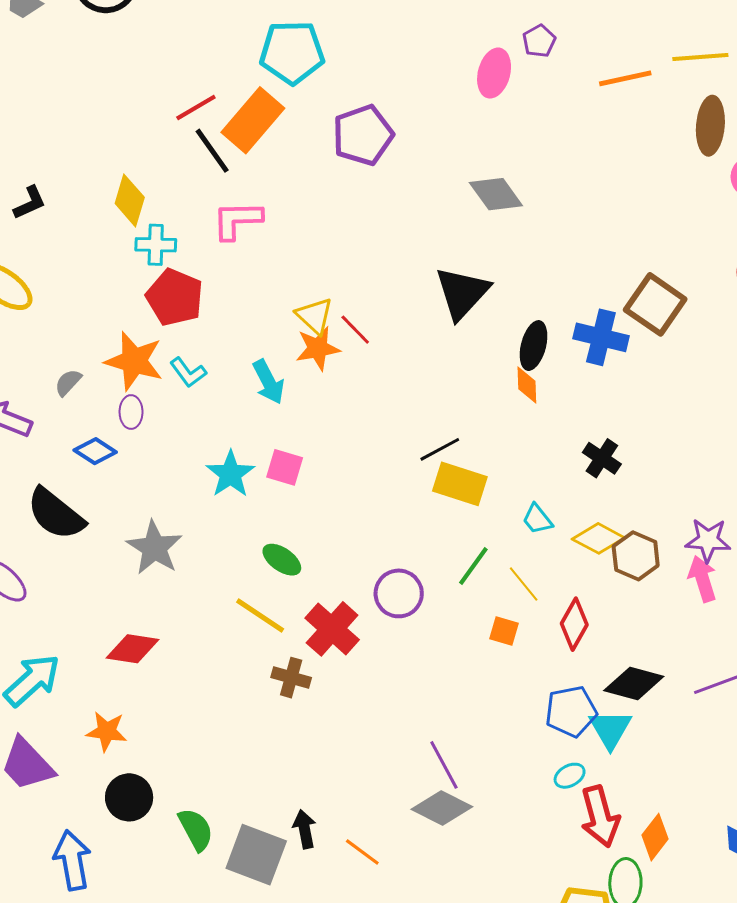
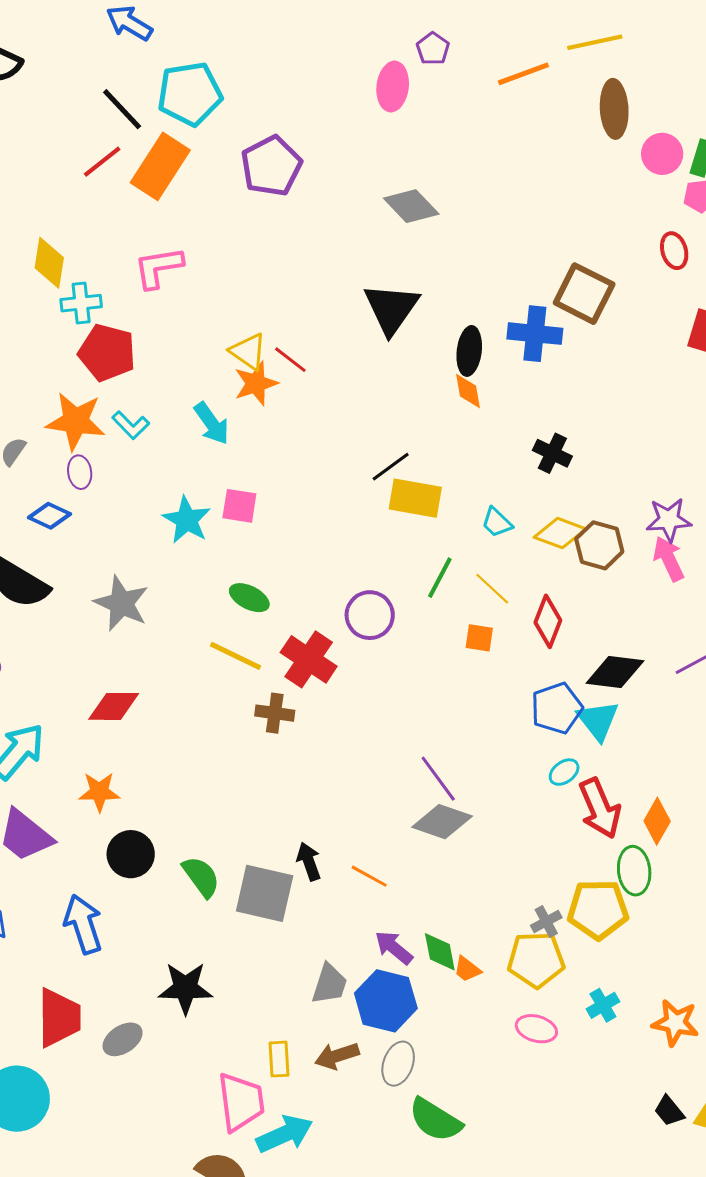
black line: (212, 151) -> (122, 109), moved

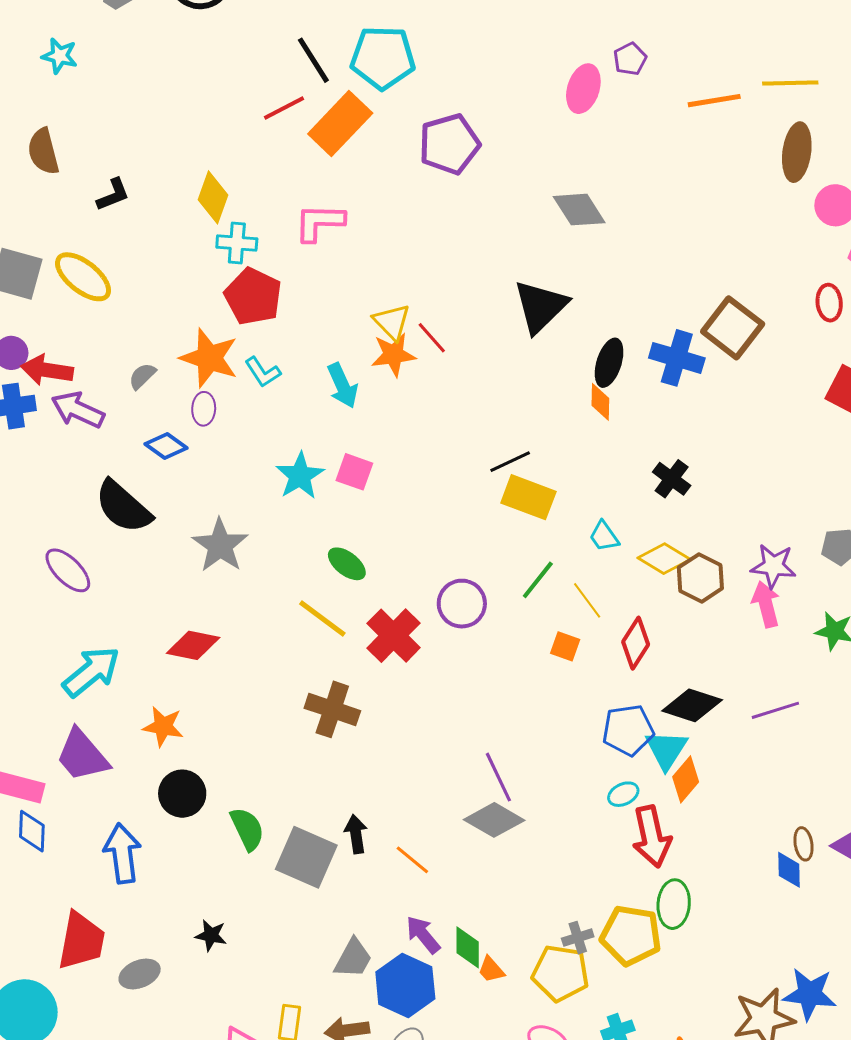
brown cross: (275, 713) -> (332, 709), moved, size x1.4
orange diamond: (657, 821) -> (686, 779), moved
black star: (185, 988) -> (211, 935), size x0.6

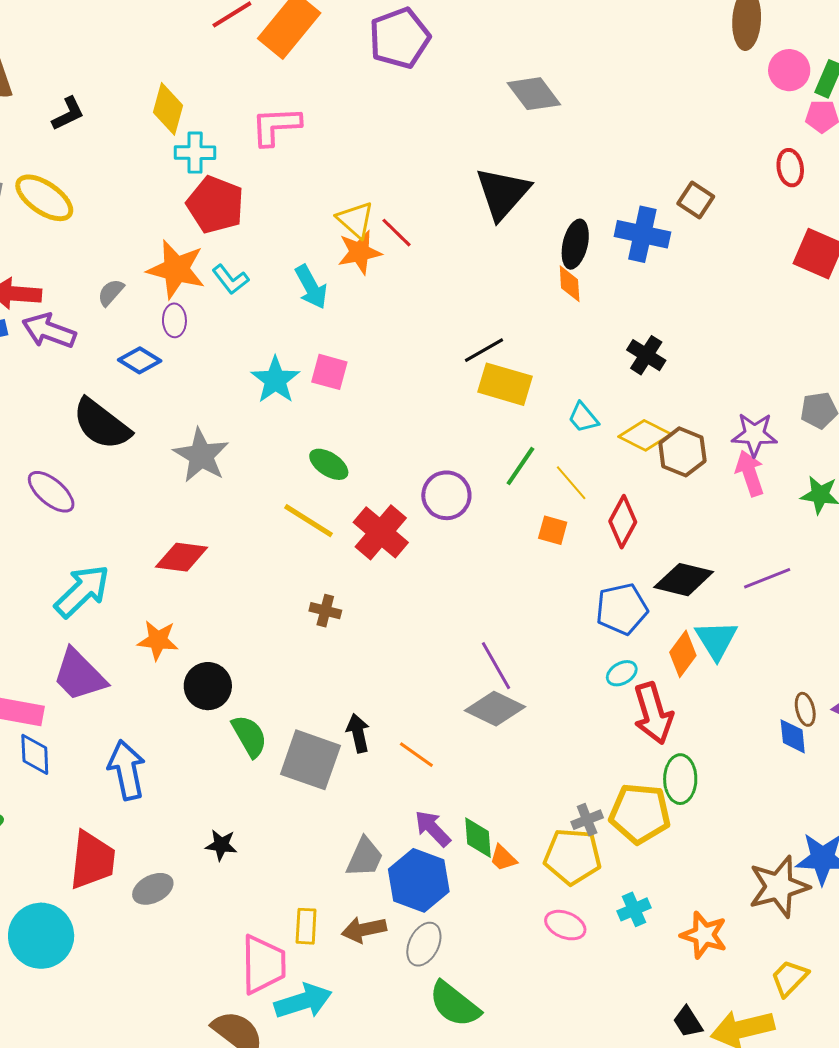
brown square: (733, 328) -> (696, 200), size x0.6
brown cross: (332, 709) -> (325, 611), size x0.6
cyan triangle: (666, 750) -> (716, 640), moved
black circle: (182, 794) -> (208, 686), moved

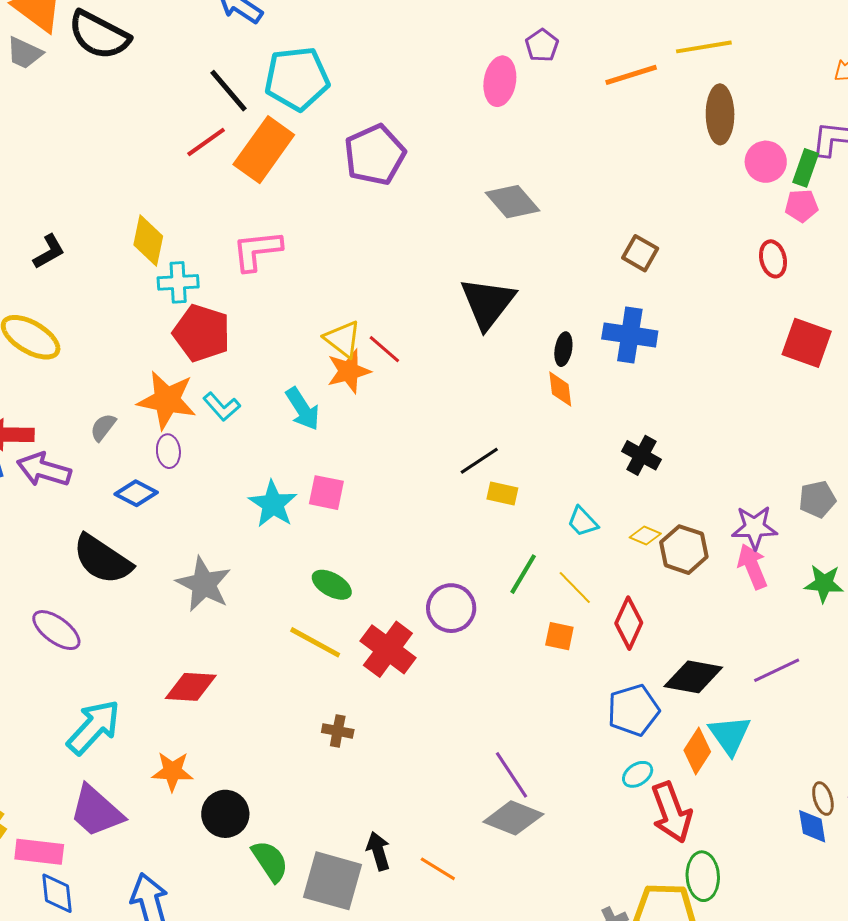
brown square: (696, 200) -> (640, 253), moved
black ellipse: (575, 244) -> (563, 349), size x0.7
yellow rectangle: (505, 384) -> (502, 493), size x0.6
yellow diamond: (645, 435) -> (645, 535), size x0.6

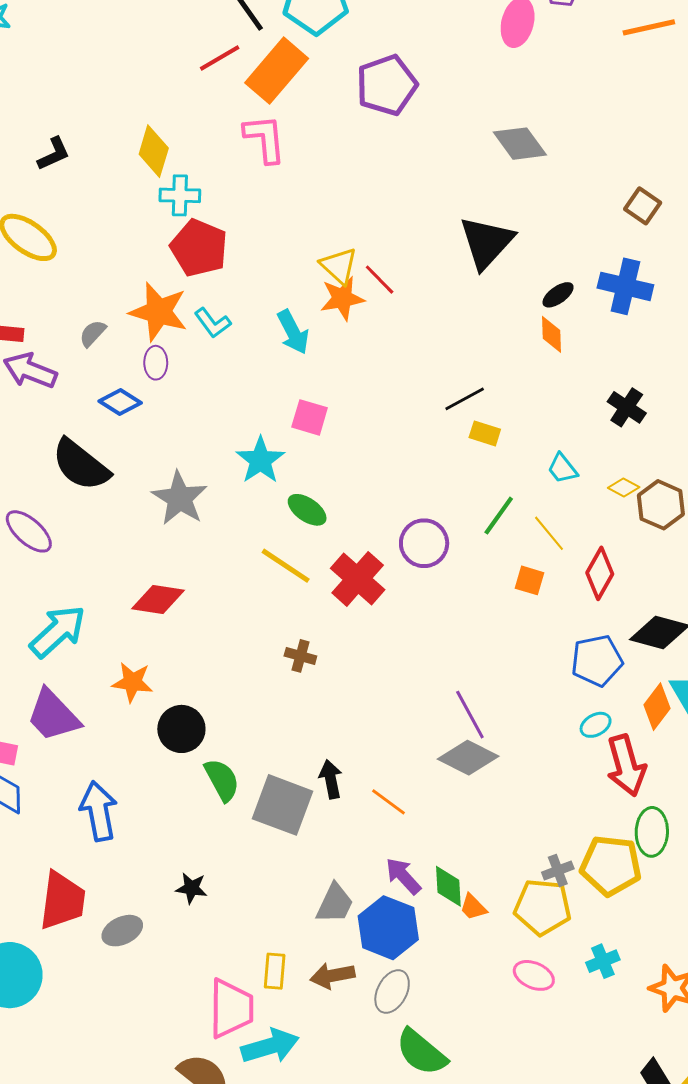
pink L-shape: (257, 251) -> (265, 139), moved, turned 86
black ellipse: (563, 349) -> (558, 295), turned 40
cyan star: (273, 504) -> (260, 460), moved

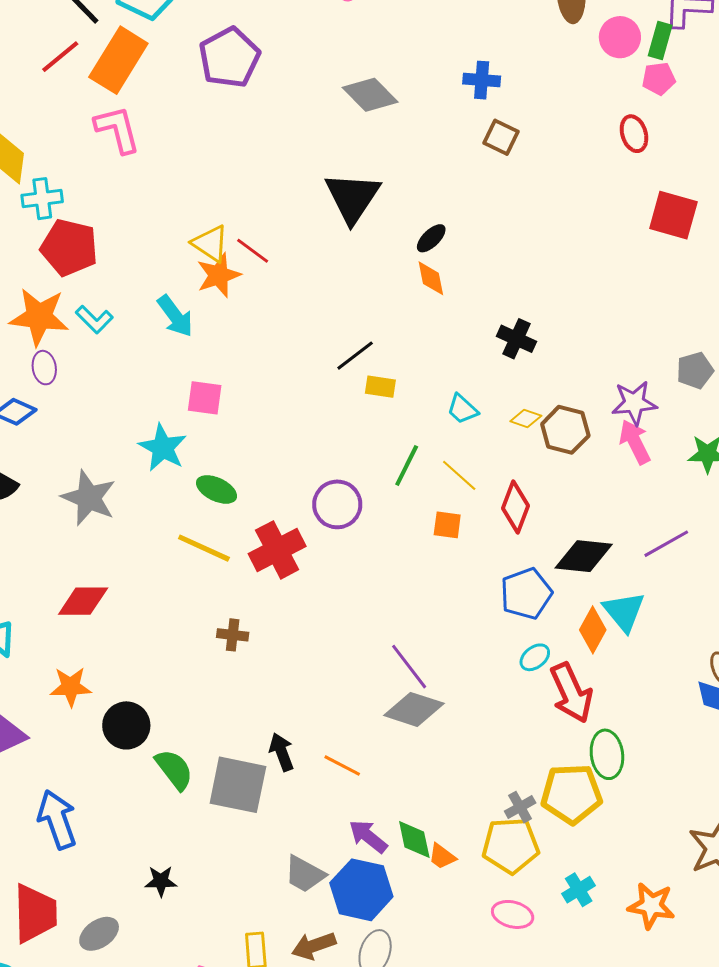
blue cross: (625, 286) -> (482, 80), moved, size x0.7
red cross: (358, 579) -> (277, 550), turned 30
gray trapezoid: (335, 903) -> (305, 874), turned 102

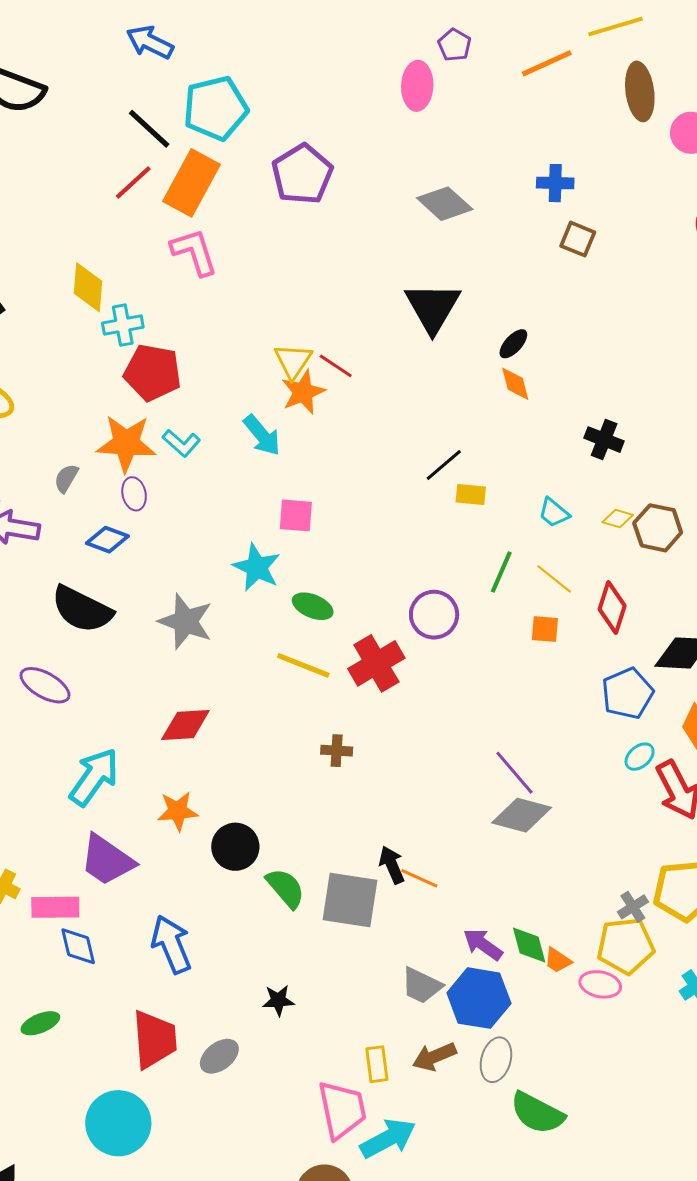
yellow triangle: (210, 244) -> (293, 361), turned 33
orange line: (342, 765) -> (419, 878), moved
pink ellipse: (513, 914) -> (600, 984), moved

